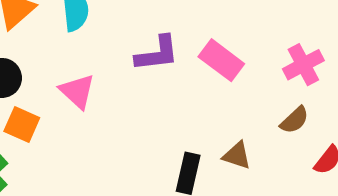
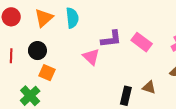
pink triangle: (77, 91) -> (91, 57), moved

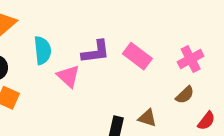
cyan semicircle: (72, 18) -> (42, 50), moved

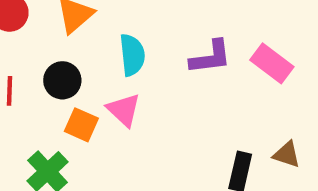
pink triangle: (68, 76) -> (124, 110), moved

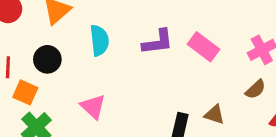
pink triangle: (124, 110) -> (93, 107), moved
orange square: (81, 125) -> (25, 92), moved

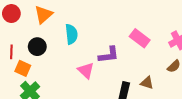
purple L-shape: (158, 42) -> (109, 55), moved
pink triangle: (93, 107) -> (86, 70), moved

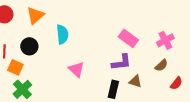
purple L-shape: (109, 55) -> (121, 62), moved

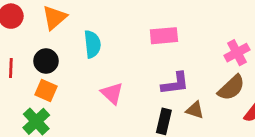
pink rectangle: (128, 38) -> (164, 36), moved, turned -42
brown semicircle: (161, 65) -> (231, 88), size x1.5
orange square: (15, 67) -> (46, 90), moved

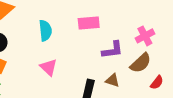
cyan semicircle: (92, 44) -> (45, 31), moved
purple L-shape: (175, 83) -> (112, 50), moved

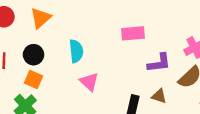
cyan semicircle: (45, 31) -> (76, 51), moved

